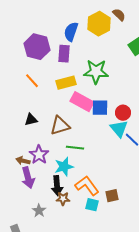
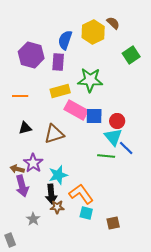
orange line: (32, 81) -> (20, 96), moved, turned -49
green line: (75, 148) -> (106, 156), moved
brown square: (112, 196) -> (113, 223), moved

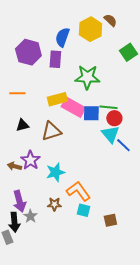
yellow rectangle: (60, 91) -> (57, 99), moved
green line: (106, 156) -> (108, 107), moved
purple arrow: (22, 186) -> (19, 201), moved
black arrow: (51, 194) -> (14, 222), moved

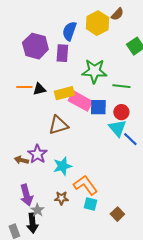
brown semicircle: (110, 20) -> (117, 14), turned 88
green line: (108, 107) -> (121, 86), moved
black triangle: (22, 125) -> (39, 89), moved
brown square: (110, 220) -> (117, 214), turned -32
black arrow: (14, 222) -> (32, 223), moved

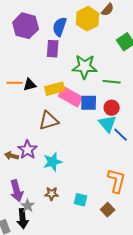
purple hexagon: (35, 46) -> (26, 26), moved
orange L-shape: (85, 185) -> (117, 181), moved, turned 50

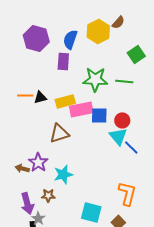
green line: (112, 82) -> (124, 81), moved
pink rectangle: (71, 97) -> (81, 109), turned -40
brown star: (52, 194) -> (48, 195), moved
cyan square: (81, 200) -> (91, 212), size x1.5

